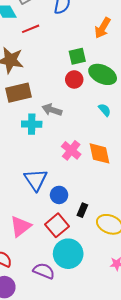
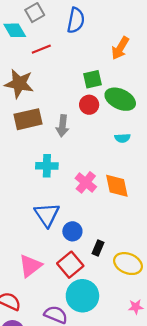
gray arrow: (52, 110) -> (62, 126), moved, turned -102
cyan semicircle: (105, 110) -> (122, 138), turned 128
cyan cross: (32, 124) -> (47, 166), moved

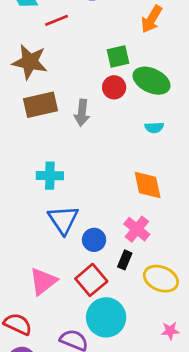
cyan cross: (47, 166) -> (50, 176), moved
pink cross: (86, 182) -> (137, 229), moved

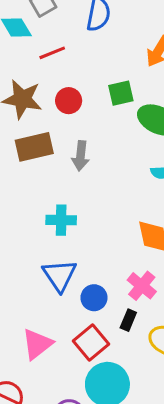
red circle: (114, 87) -> (69, 101), moved
cyan cross: (50, 176) -> (61, 220), moved

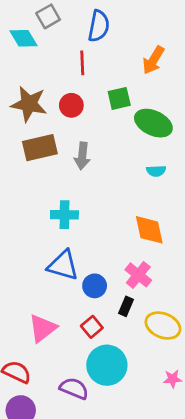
red line: (52, 53) -> (82, 63), moved, turned -70
blue triangle: (60, 275) -> (63, 265), turned -40
red square: (91, 343) -> (92, 327), size x0.7

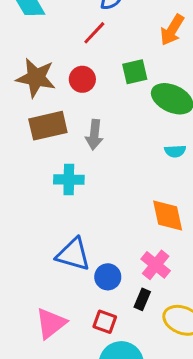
red line: (82, 63) -> (94, 33), turned 45
cyan cross: (64, 215) -> (69, 180), moved
red square: (92, 327) -> (105, 322), turned -30

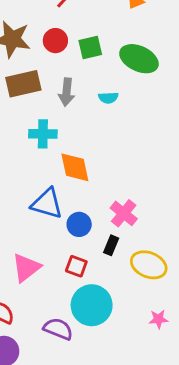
green square: (135, 72) -> (90, 48), moved
cyan semicircle: (175, 151) -> (108, 98), moved
orange diamond: (168, 215) -> (75, 167), moved

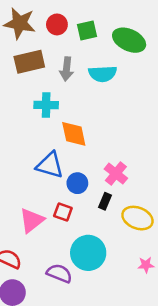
cyan semicircle: (108, 98) -> (103, 74), size x1.6
red square: (76, 266) -> (63, 212), moved

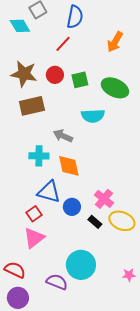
gray arrow: (67, 69) -> (63, 136), moved, turned 108
cyan cross: (46, 105) -> (39, 156), moved
black rectangle: (105, 201) -> (95, 222), turned -72
red square: (63, 212) -> (34, 214), moved, turned 35
yellow ellipse: (137, 218) -> (122, 221), moved

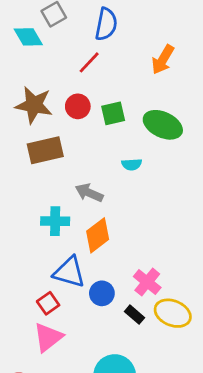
cyan semicircle: (93, 116) -> (132, 164), size x0.6
orange diamond: (69, 166) -> (98, 235), turned 65

